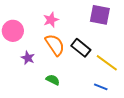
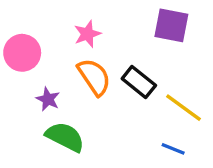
green semicircle: (53, 80) -> (65, 137), moved, size x1.6

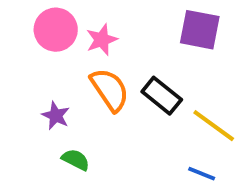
pink circle: (22, 53) -> (56, 30), moved
green semicircle: (65, 137) -> (76, 160), size x0.6

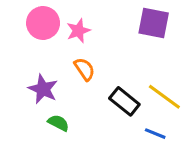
orange semicircle: (110, 90) -> (85, 69), size x0.7
black rectangle: (162, 96) -> (124, 101), moved
purple star: (56, 116) -> (43, 89), size x1.4

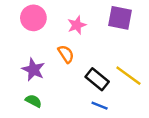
pink star: (78, 31) -> (77, 25), moved
green semicircle: (58, 123) -> (33, 101), moved
blue line: (155, 134) -> (100, 106), moved

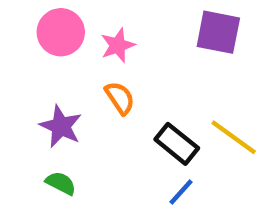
pink star: (77, 25) -> (118, 45), moved
blue line: (100, 106) -> (181, 192), turned -70

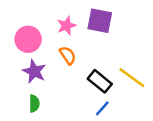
pink circle: (61, 32) -> (28, 39), moved
purple square: (218, 32) -> (100, 21), moved
green semicircle: (61, 183) -> (34, 104), turned 63

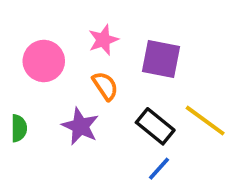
purple square: (100, 21) -> (161, 59), moved
purple star: (34, 71) -> (80, 126), moved
green semicircle: (34, 104) -> (19, 128), moved

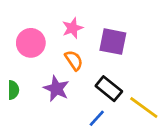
yellow line: (205, 121) -> (144, 107), moved
blue line: (159, 169) -> (97, 118), moved

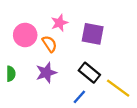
orange semicircle: (74, 60) -> (50, 44), moved
purple star: (56, 89) -> (46, 73), turned 30

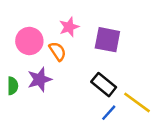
purple star: (46, 73) -> (40, 79), moved
blue line: (79, 97) -> (109, 113), moved

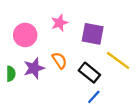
orange semicircle: (58, 51) -> (59, 60), moved
yellow line: (137, 102) -> (118, 60), moved

